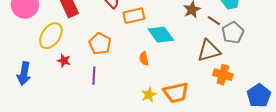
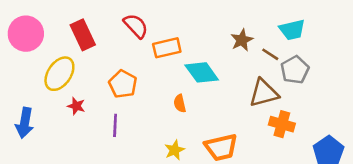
yellow star: (149, 95) -> (175, 150), moved

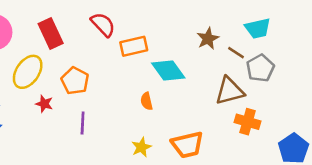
orange pentagon: (123, 84) -> (75, 81), moved

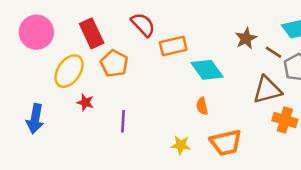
orange pentagon: (75, 81) -> (114, 64), moved
orange semicircle: (147, 101) -> (202, 106), moved
yellow star: (141, 147) -> (181, 145), turned 30

